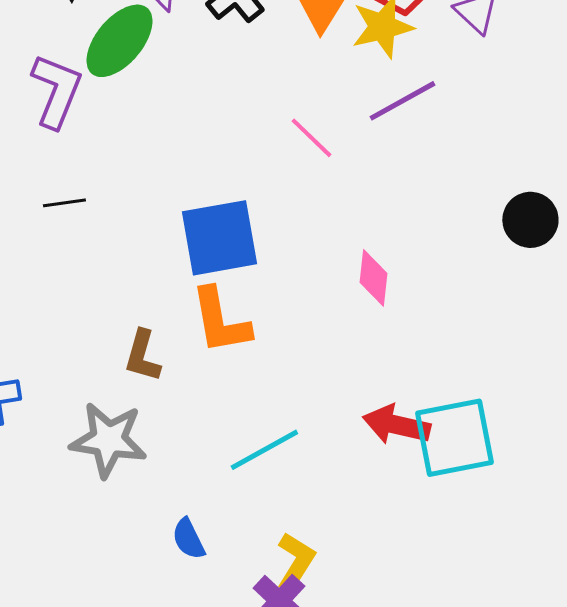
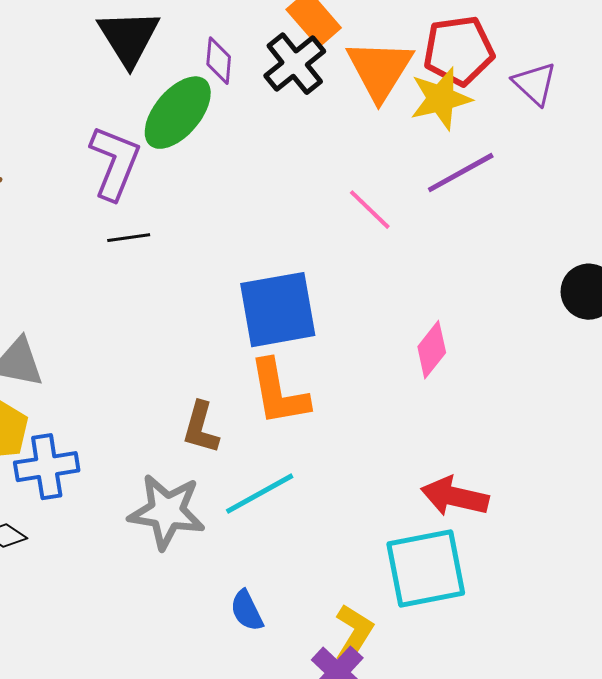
black line: (64, 203) -> (129, 238), moved
pink diamond: (373, 278) -> (432, 350), turned 32
cyan square: (454, 438) -> (426, 569), moved
cyan line: (264, 450) -> (260, 494), moved

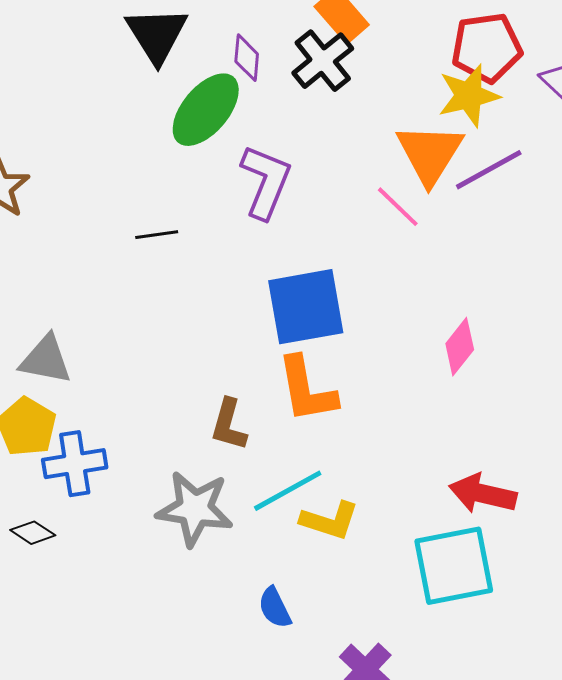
orange triangle: (380, 70) -> (430, 154), moved
purple L-shape: (115, 163) -> (266, 182), moved
yellow L-shape: (354, 634) -> (330, 521), moved, turned 76

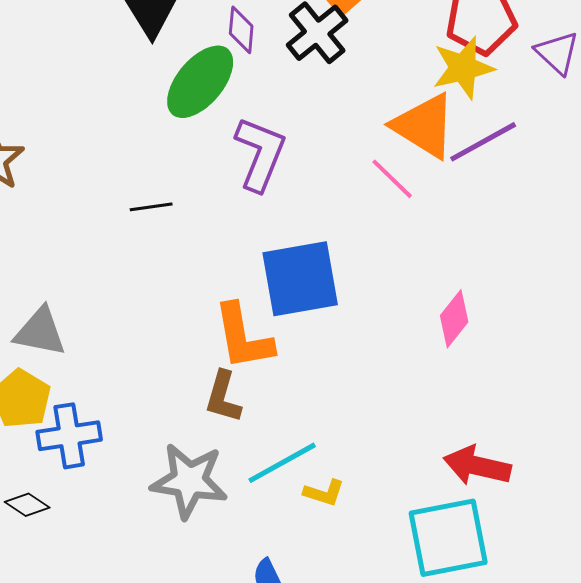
orange triangle: (430, 154) -> (424, 126), turned -30
orange L-shape: (307, 390) -> (243, 337), moved
yellow L-shape: (330, 521) -> (324, 493), size x0.7

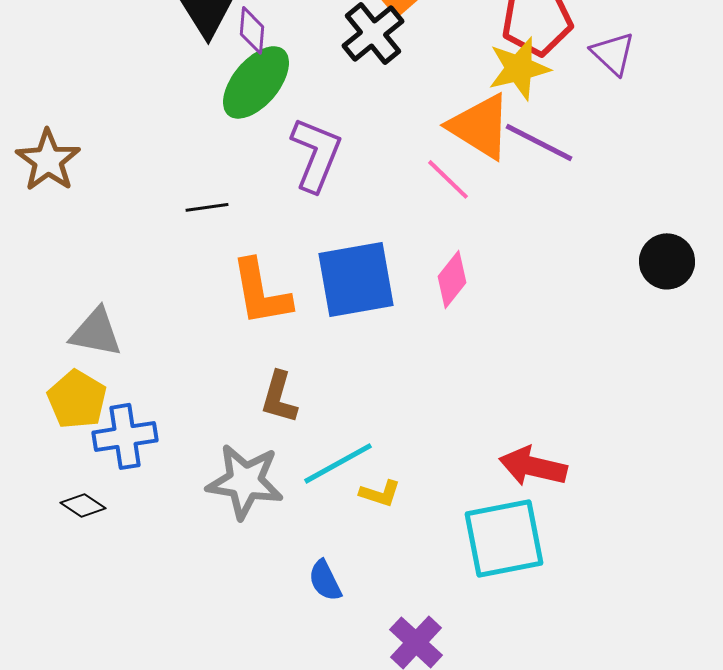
purple diamond: (241, 30) -> (252, 30), moved
purple line: (483, 142) -> (539, 142), turned 56
pink diamond: (454, 319) -> (452, 279), moved
orange L-shape: (243, 337) -> (261, 292), moved

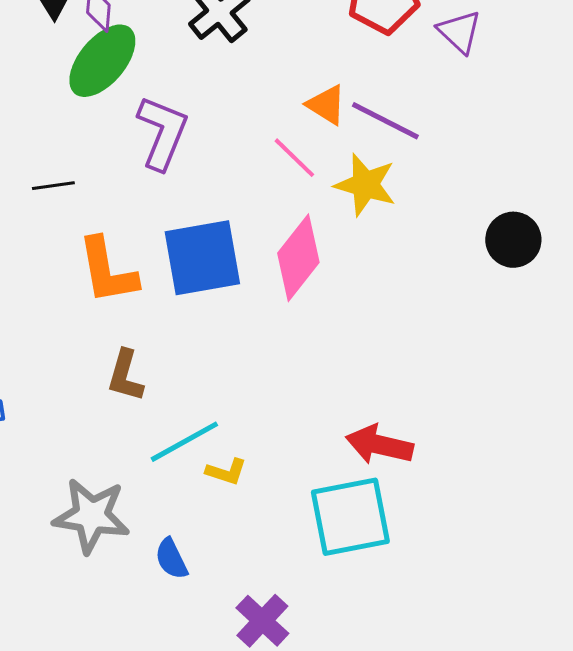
yellow star: (519, 68) -> (365, 185), moved, turned 30
orange triangle: (480, 126) -> (326, 105), size x0.6
pink diamond: (452, 279) -> (298, 258), size x1.5
gray star: (245, 481) -> (91, 516), moved

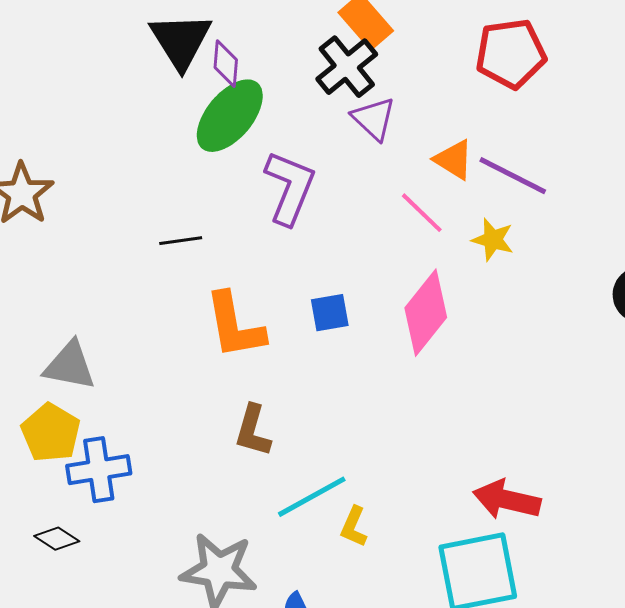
purple triangle: (459, 32) -> (374, 119), moved
yellow star: (365, 185) -> (493, 240), size x0.7
blue square: (202, 258) -> (330, 313), size x0.5
yellow L-shape: (226, 472) -> (354, 527), turned 96

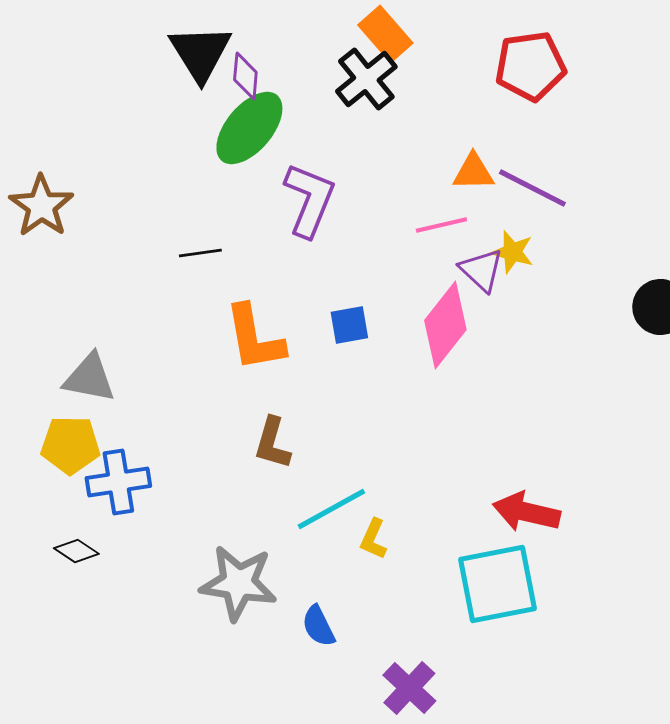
purple triangle: (374, 119) -> (481, 270), moved
orange triangle: (454, 160) -> (473, 172), turned -33
pink line: (422, 213) -> (441, 225), turned -57
yellow pentagon: (51, 433) -> (70, 445), turned -30

